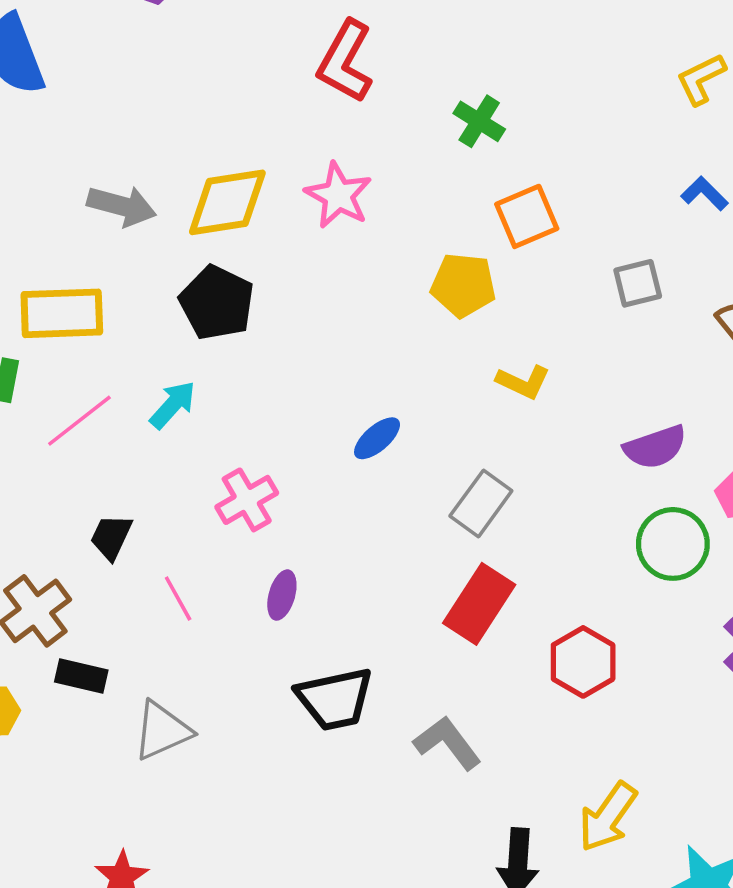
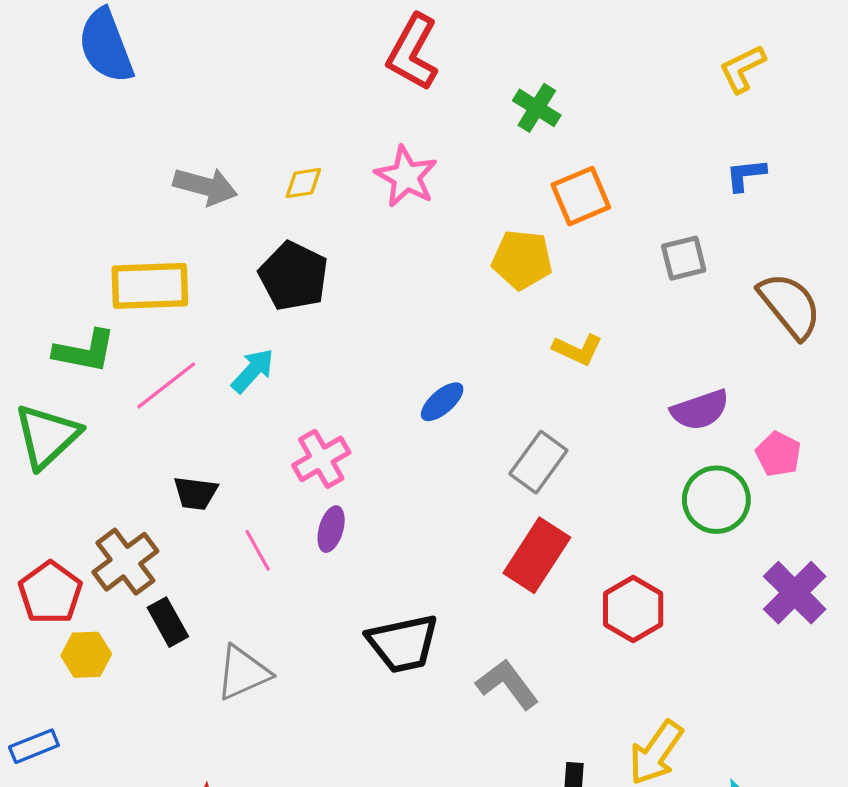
blue L-shape: (705, 194) -> (746, 175), turned -51
yellow diamond: (227, 202) -> (303, 183), size x0.5
black trapezoid: (111, 537) -> (196, 493), turned -108
purple ellipse: (282, 595) -> (331, 529), moved
black rectangle: (81, 676) -> (168, 622), turned 48

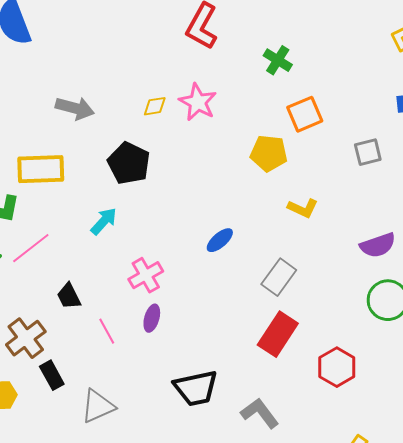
yellow diamond: (303, 183) -> (155, 106), moved
pink line: (166, 385) -> (31, 248), moved
black trapezoid: (196, 493) -> (69, 296), turned 56

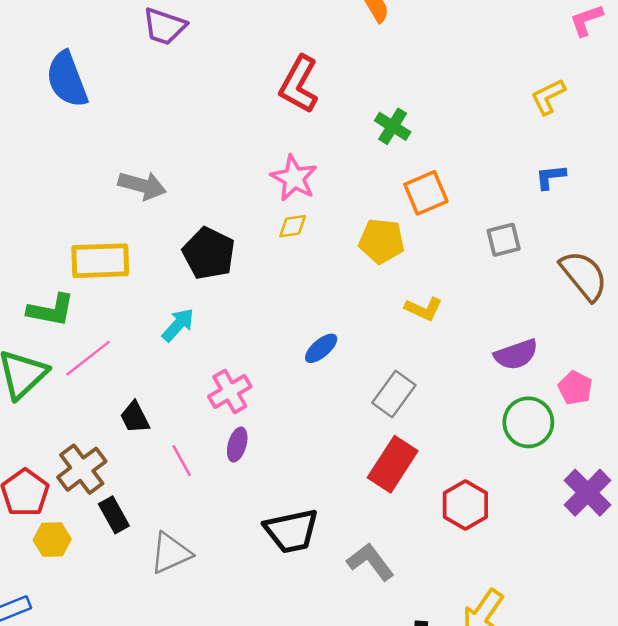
yellow diamond: (155, 106) -> (293, 226), moved

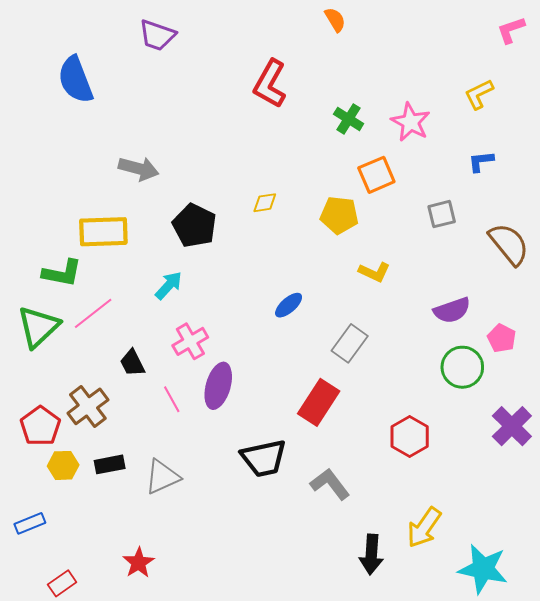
pink star: (294, 178) -> (411, 122), moved
pink cross: (230, 391) -> (190, 341), moved
purple ellipse: (237, 445) -> (218, 386), size x1.6
red rectangle: (393, 464) -> (319, 402), moved
black rectangle: (114, 515) -> (110, 464), moved, turned -72

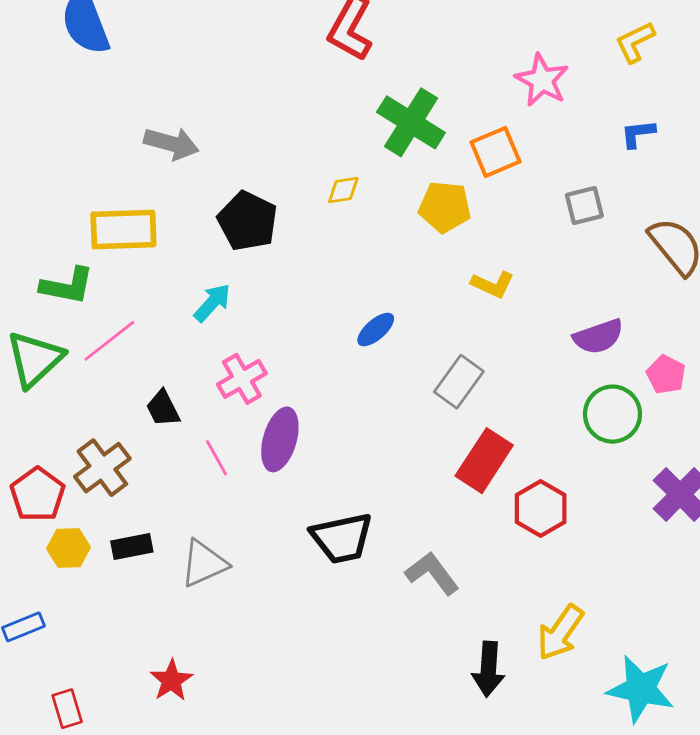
green cross: (349, 119) -> (411, 122), moved, size x1.6
red rectangle: (319, 402) -> (484, 461), moved
red rectangle: (62, 583) -> (67, 709), turned -72

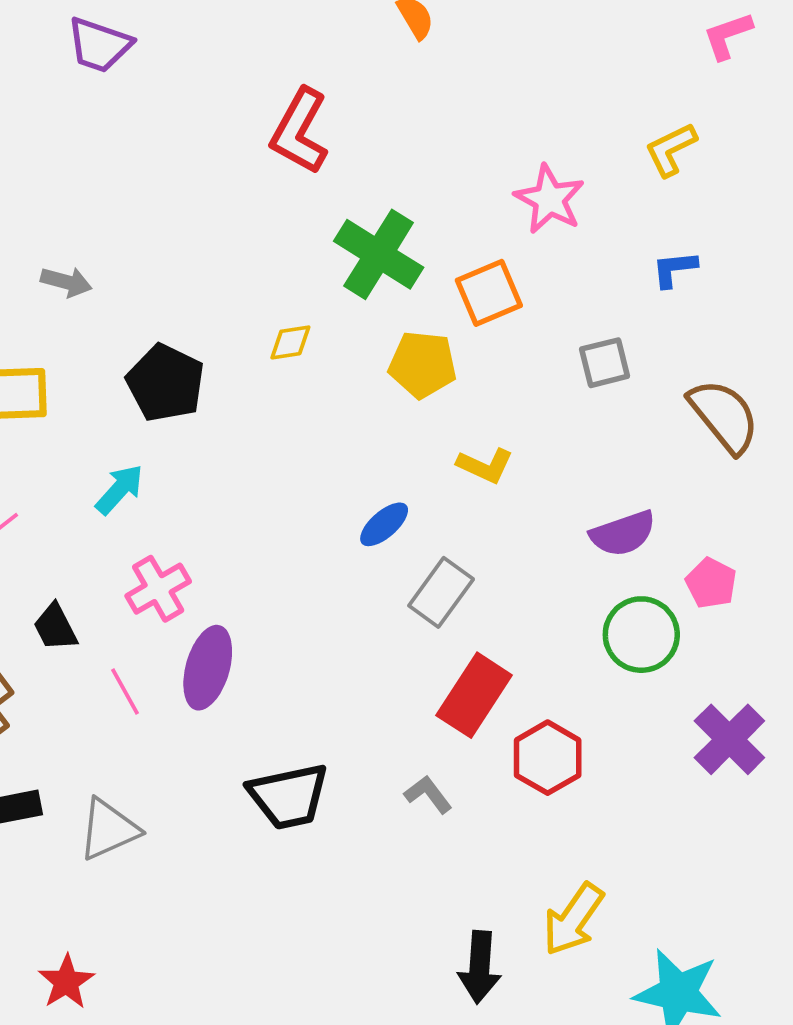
gray arrow: (171, 144) -> (66, 282), size x0.7
blue ellipse: (376, 330) -> (384, 524), moved
gray L-shape: (432, 573) -> (428, 794), moved, size x0.7

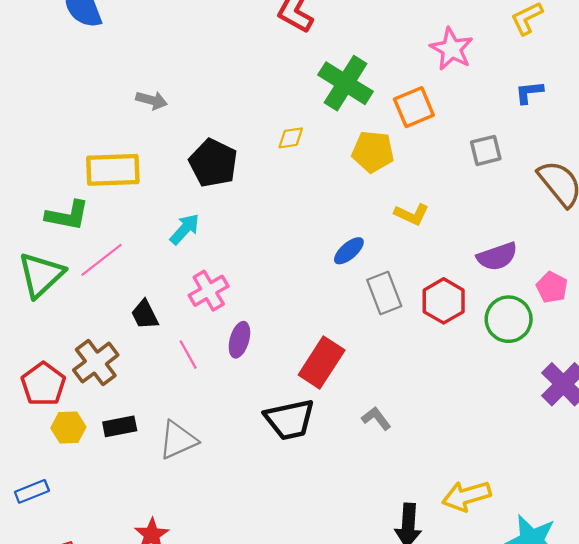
gray rectangle: (441, 592) -> (384, 293), turned -57
purple ellipse: (208, 668) -> (239, 340), size x0.7
red rectangle: (474, 695) -> (322, 363), moved
red hexagon: (548, 758) -> (444, 301), moved
yellow arrow: (573, 919) -> (466, 496), turned 39

